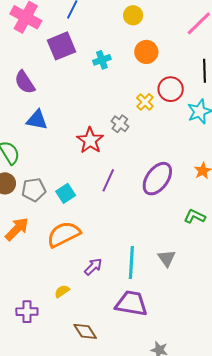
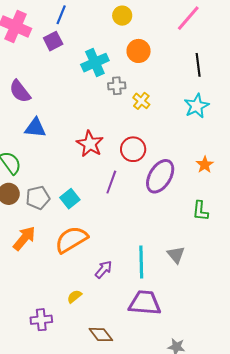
purple square: (62, 46) -> (53, 41), moved, size x0.7
cyan cross: (102, 60) -> (95, 63), size x1.5
red circle: (171, 89) -> (133, 149), moved
gray cross: (120, 124) -> (117, 86), moved, turned -36
green L-shape: (195, 216) -> (200, 211), turned -105

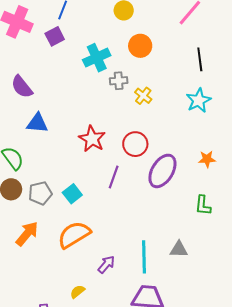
orange star: (205, 165) -> (207, 159), turned 30
gray triangle: (176, 255) -> (179, 249), turned -48

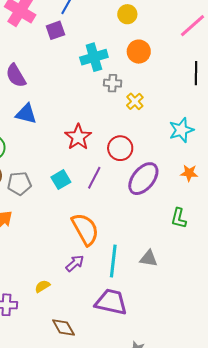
cyan star: (199, 100) -> (181, 130), moved
cyan square: (72, 194) -> (61, 180), moved
orange semicircle: (74, 235) -> (85, 229), moved, turned 84

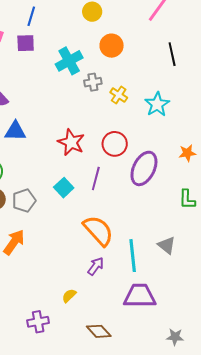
purple square: (55, 30) -> (26, 43), turned 30
cyan star: (181, 130) -> (157, 104), moved
gray triangle: (149, 258) -> (167, 245), turned 42

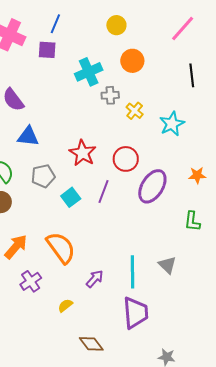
gray pentagon: (24, 201) -> (43, 176), moved
orange semicircle: (98, 231) -> (61, 248), moved
purple trapezoid: (140, 296) -> (136, 313), turned 80
purple cross: (38, 322) -> (31, 281), moved, turned -30

